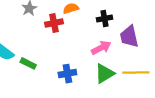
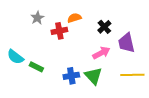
black cross: (104, 19) -> (104, 27), turned -32
green triangle: (104, 74) -> (93, 76), moved, turned -42

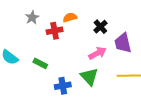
green rectangle: (36, 67) -> (40, 63), moved
blue cross: (71, 76) -> (63, 86), moved

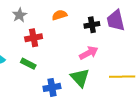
black cross: (100, 27) -> (92, 25), turned 32
red cross: (55, 31) -> (34, 38), moved
purple trapezoid: (123, 43) -> (116, 20), moved

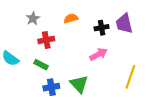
yellow line: (122, 77) -> (130, 77), turned -70
green triangle: (80, 78) -> (79, 84), moved
blue cross: (52, 87) -> (51, 87), moved

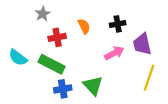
orange semicircle: (71, 18) -> (84, 26), moved, turned 80
purple trapezoid: (124, 24) -> (142, 44), moved
green rectangle: (41, 65) -> (52, 64), size x1.6

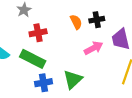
orange semicircle: (84, 26) -> (76, 22), moved
green triangle: (93, 86) -> (73, 79), turned 30

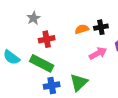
orange semicircle: (76, 22) -> (82, 29), turned -80

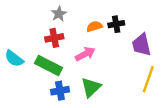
gray star: (34, 18) -> (59, 14), moved
pink arrow: (98, 53) -> (85, 54), moved

